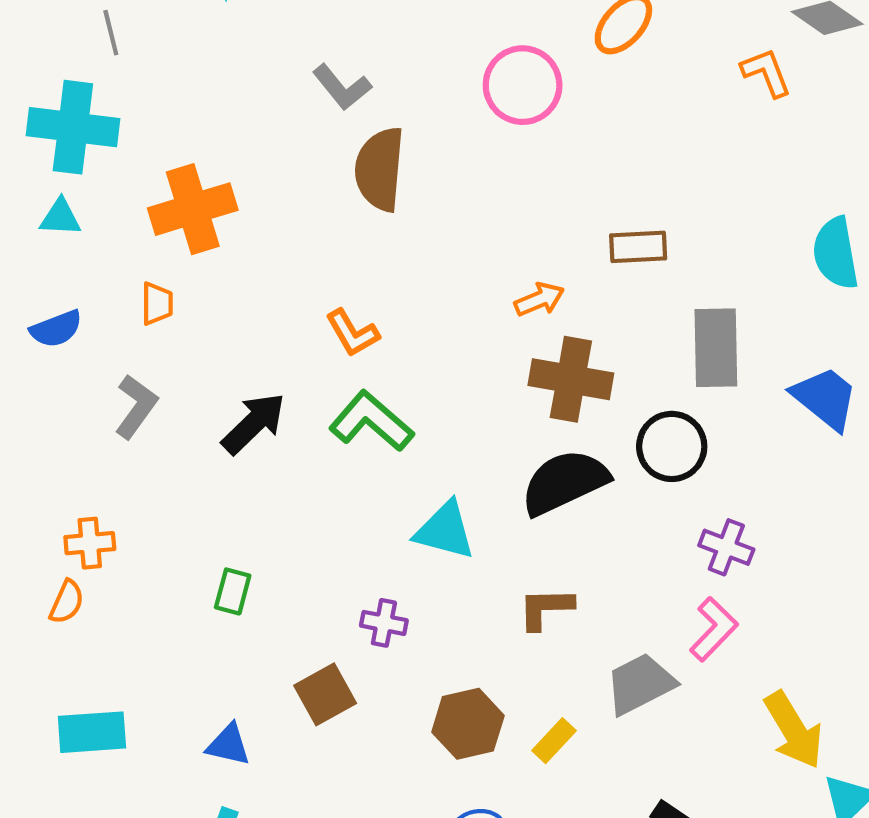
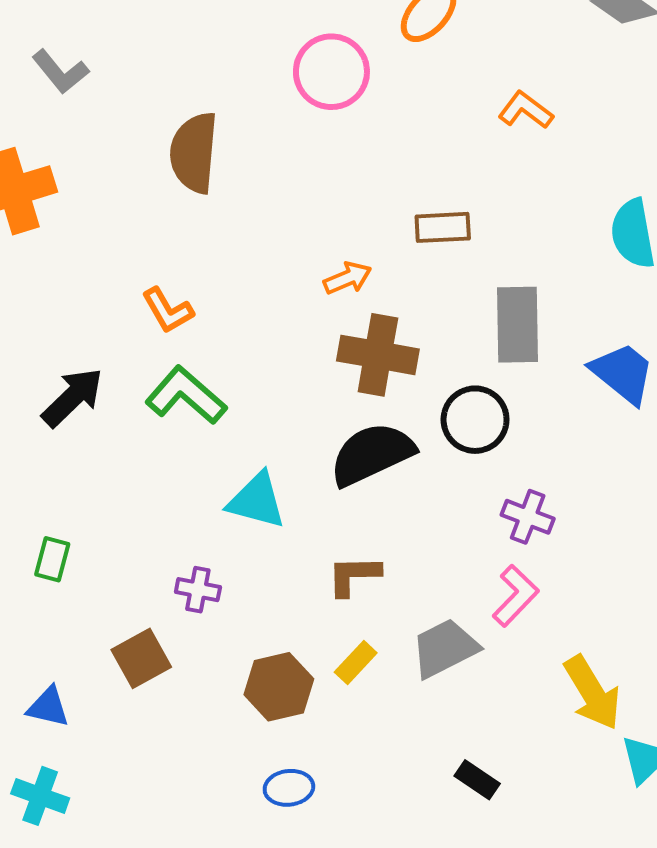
orange L-shape: (766, 73) -> (526, 110), moved, turned -32
gray L-shape: (342, 87) -> (60, 72), moved
yellow rectangle: (554, 741) -> (356, 662), moved

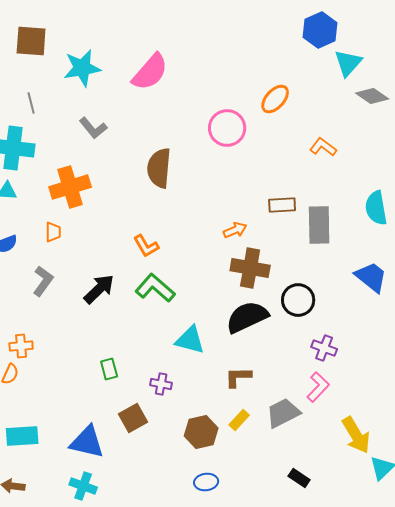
gray rectangle: (518, 325) -> (319, 225), moved
green rectangle: (52, 559) -> (109, 369), moved, turned -30
blue triangle: (48, 707) -> (87, 442), size x1.6

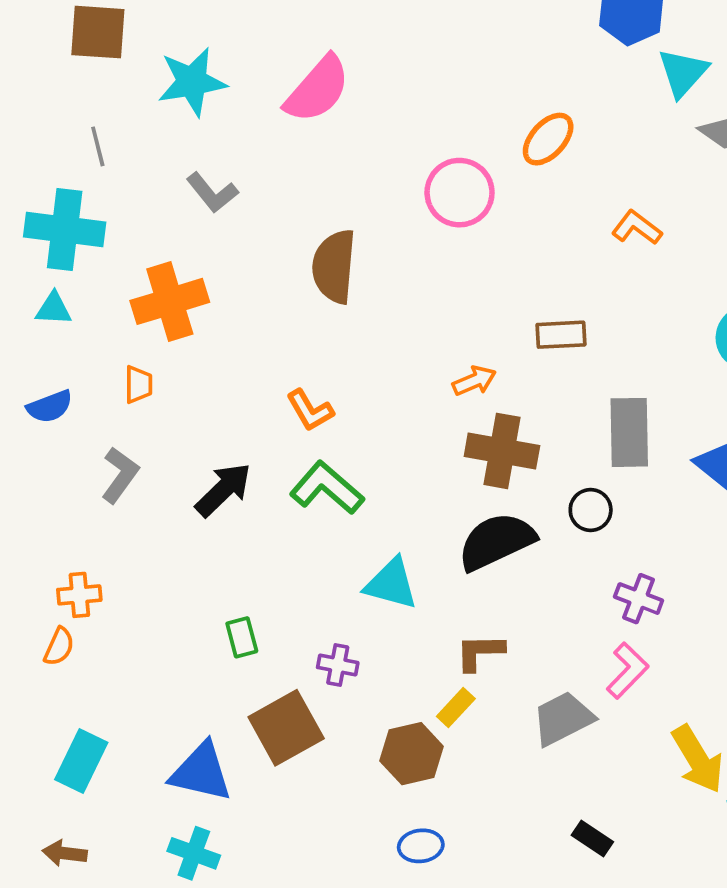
gray rectangle: (319, 225) -> (629, 432), moved
black circle: (298, 300) -> (591, 510), size x0.7
brown square: (133, 418) -> (286, 728), size x1.4
yellow rectangle: (239, 420) -> (456, 707), moved
cyan rectangle: (22, 436) -> (81, 761), turned -60

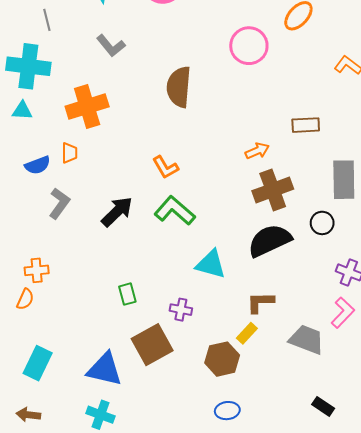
blue semicircle: (50, 407) -> (38, 165), moved
brown cross: (502, 451) -> (273, 190), turned -30
gray trapezoid: (563, 719) -> (307, 339), turned 48

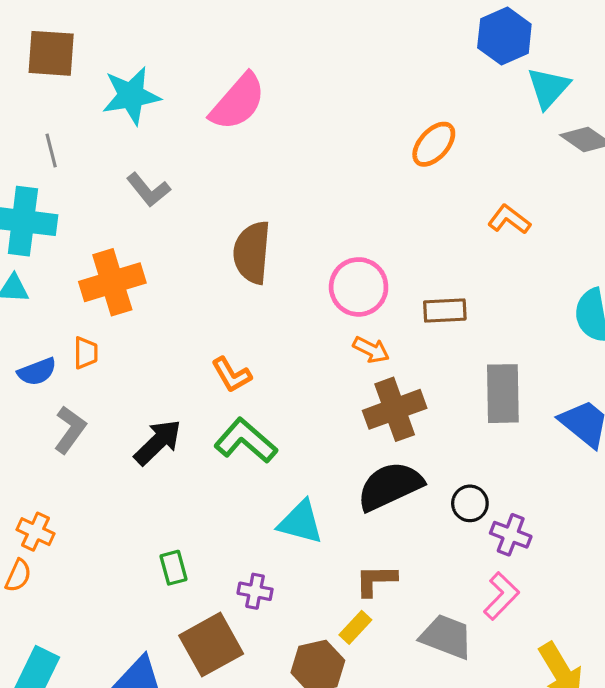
pink circle: (249, 46) -> (359, 287), moved
orange arrow: (257, 151) -> (371, 350), turned 50
black circle: (322, 223) -> (470, 503), moved
orange cross: (37, 270) -> (35, 532), turned 30

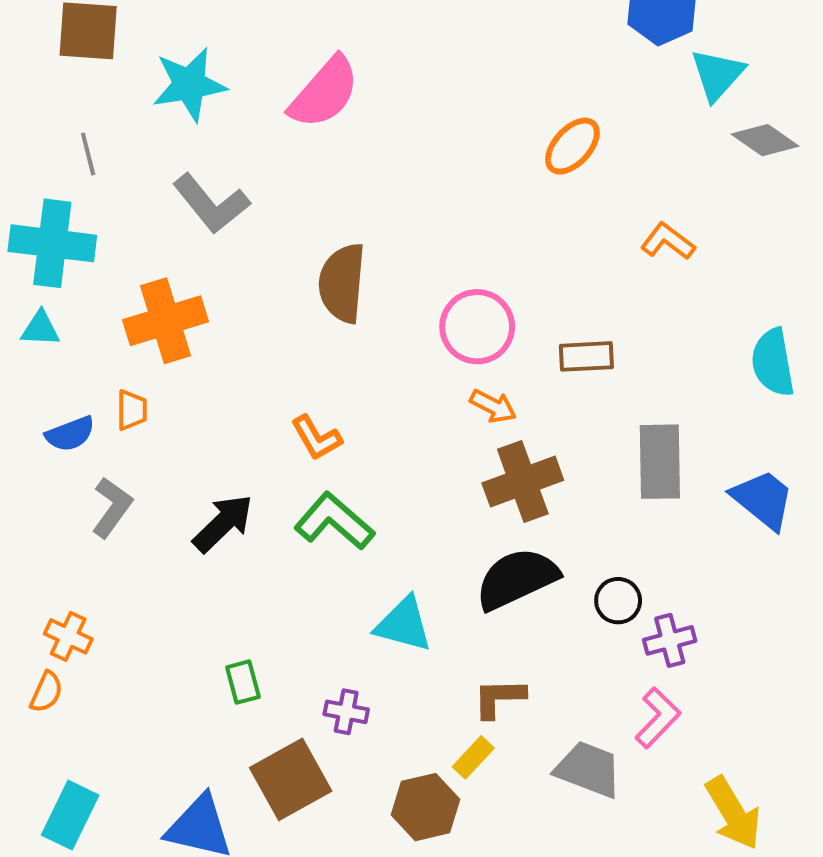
gray L-shape: (148, 190) -> (211, 204), size x1.4
purple cross: (511, 535) -> (670, 640), turned -36

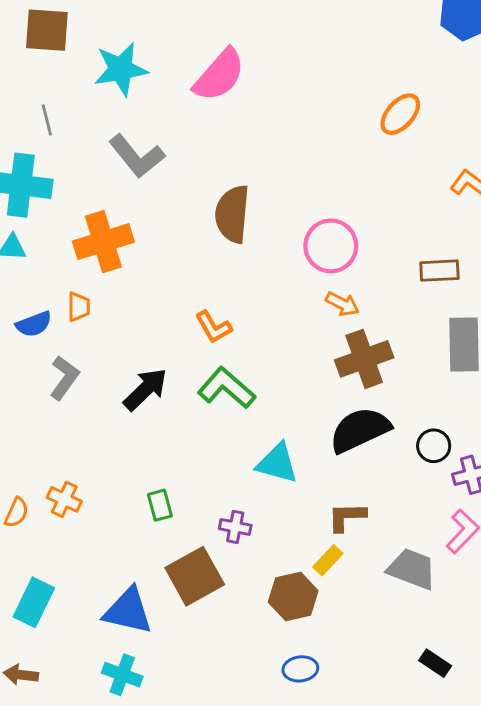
brown rectangle: (586, 356) -> (439, 271), moved
orange cross: (68, 636) -> (64, 499), moved

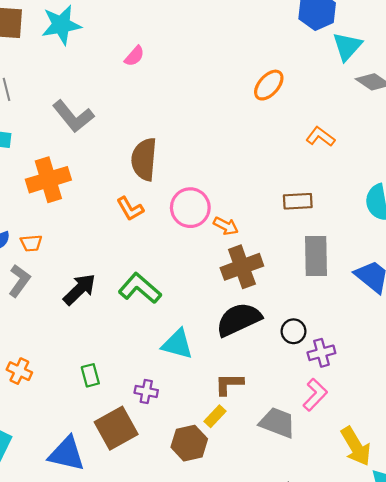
cyan star: (121, 69) -> (61, 25), moved
pink semicircle: (219, 75) -> (134, 56), size x0.5
pink circle: (331, 246) -> (190, 208), moved
orange trapezoid: (79, 307) -> (31, 243), moved, turned 85
orange L-shape: (213, 327) -> (130, 209), moved

